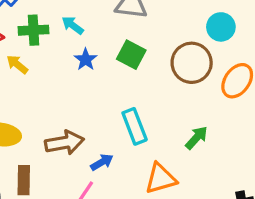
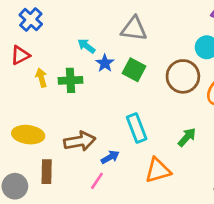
green cross: (33, 30) -> (70, 80), moved
blue star: (86, 60) -> (105, 63), moved
yellow arrow: (17, 64) -> (41, 78), turned 36

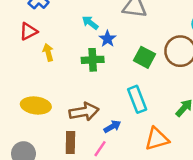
green square: (134, 70) -> (145, 57), moved
green cross: (70, 80) -> (93, 60), moved
brown rectangle: (47, 172) -> (70, 143), moved

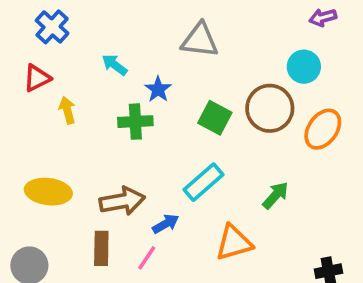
cyan arrow: (90, 23) -> (115, 65), moved
cyan rectangle: (137, 99) -> (204, 182), turned 70

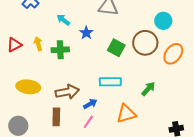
red triangle: (37, 78) -> (14, 45), moved
green cross: (135, 122) -> (60, 50), moved
cyan rectangle: (204, 182) -> (110, 82), turned 40
pink line: (147, 258) -> (88, 122), moved

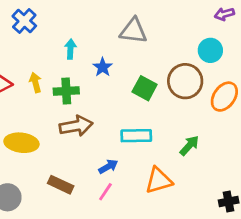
cyan arrow: (63, 20) -> (70, 49), turned 56
brown arrow: (67, 92) -> (76, 126), moved
brown rectangle: (56, 117) -> (61, 185), turned -66

